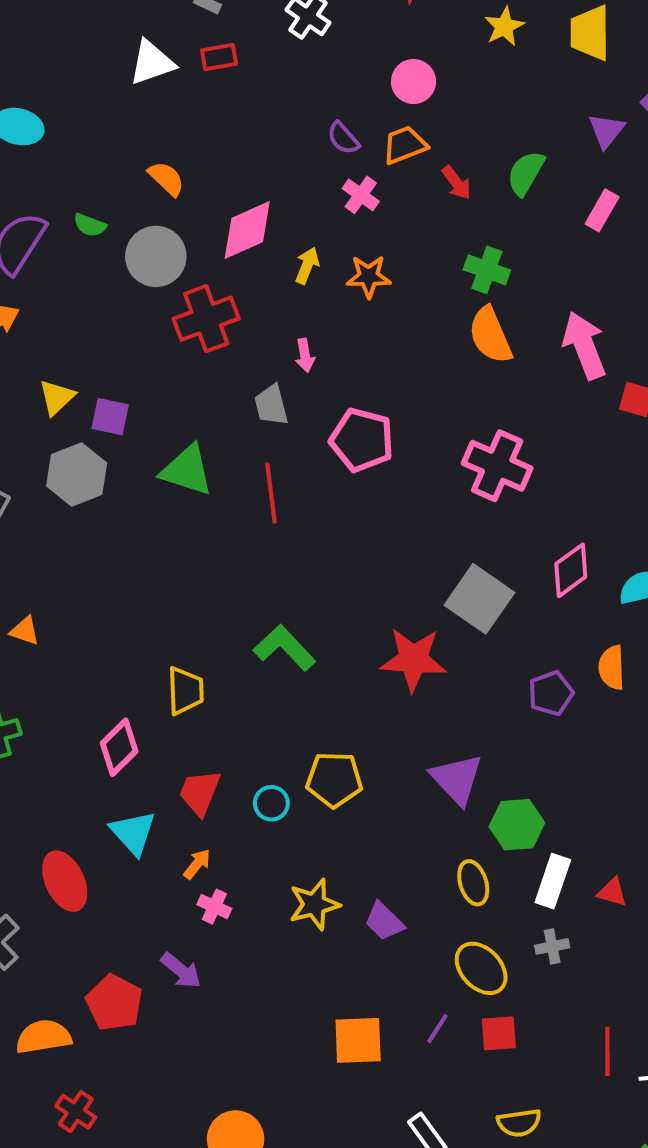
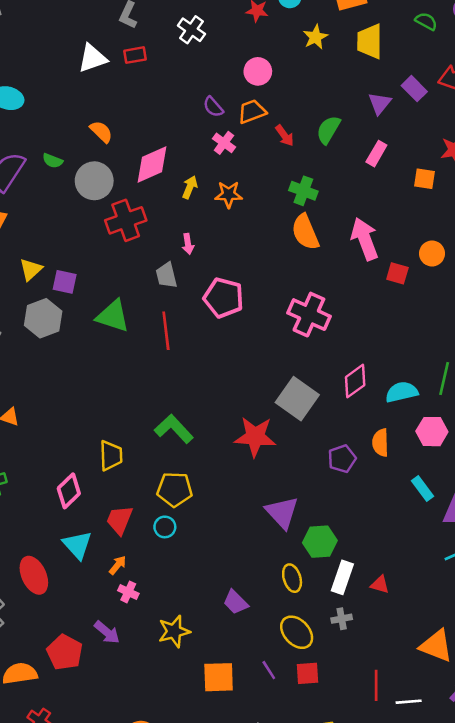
yellow pentagon: (334, 779) -> (175, 489), moved
yellow star: (314, 904) -> (174, 631), moved
purple line: (437, 1028) -> (269, 670), turned -66

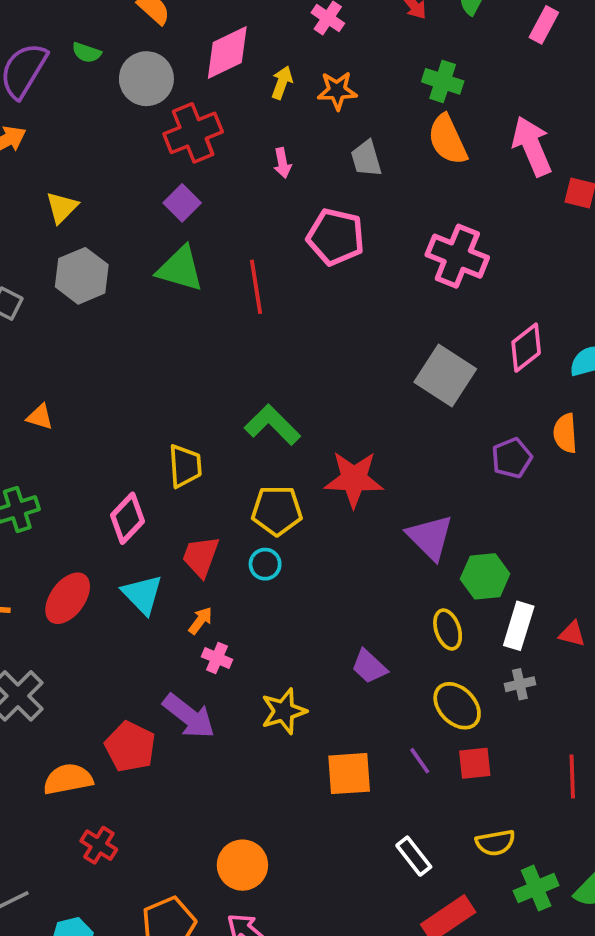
gray trapezoid: (166, 275) -> (366, 159), moved
purple square: (65, 282) -> (182, 203), moved, turned 35
red star: (255, 437) -> (354, 479), moved
red ellipse: (34, 575) -> (68, 598), moved, turned 63
purple arrow: (107, 632) -> (189, 716), size x1.4

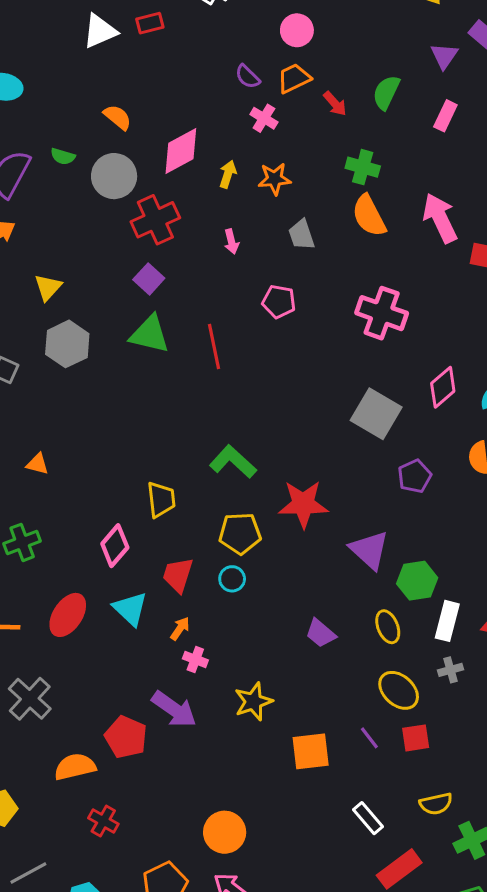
pink pentagon: (336, 237) -> (279, 302), size x0.7
purple pentagon: (512, 458) -> (415, 476), moved
purple trapezoid: (369, 667) -> (321, 633), moved

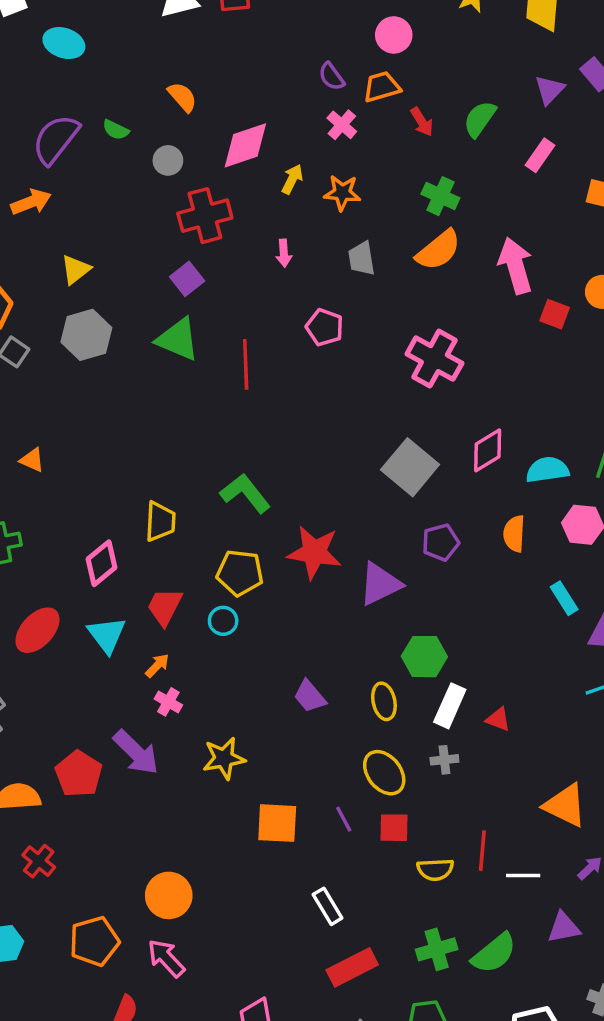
gray circle: (114, 176) -> (168, 160), size x0.6
orange semicircle: (369, 216) -> (438, 250), turned -111
purple triangle: (369, 550) -> (380, 584), moved, turned 42
yellow semicircle: (436, 804) -> (435, 869), moved

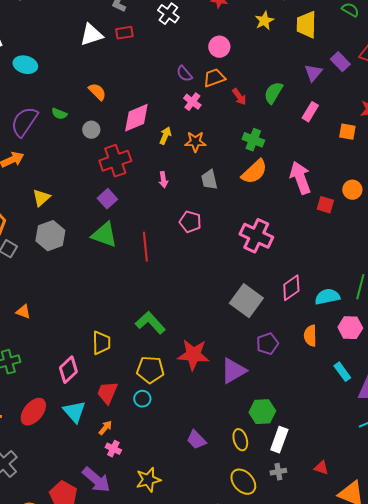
red triangle: (498, 719) -> (321, 468), moved

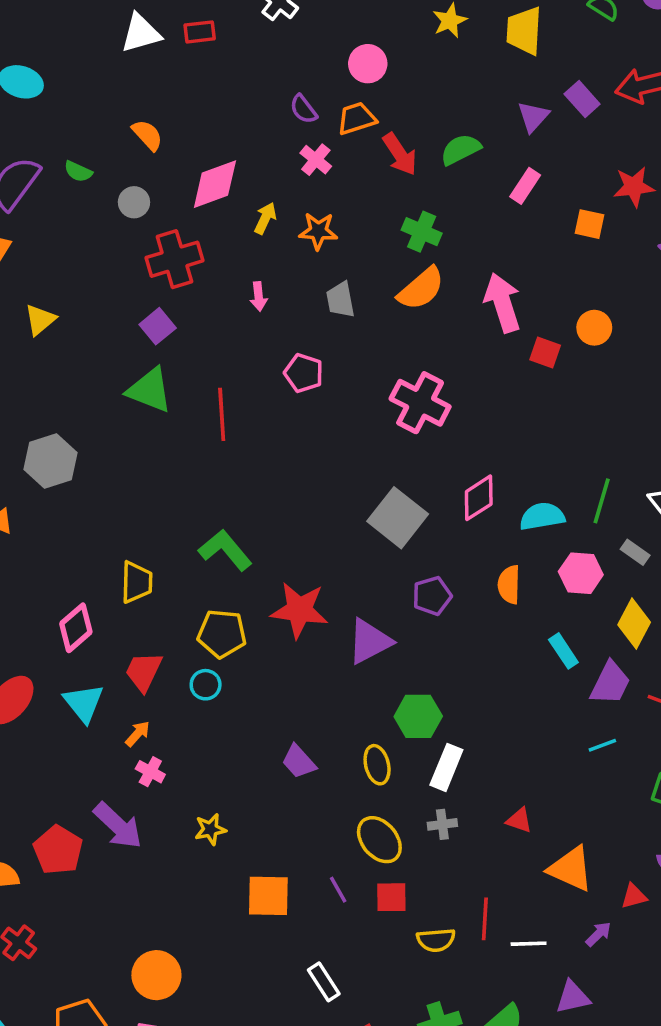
green semicircle: (273, 93) -> (461, 149), turned 30
red arrow: (239, 97) -> (400, 154), size x1.4
gray hexagon: (50, 236) -> (50, 461), moved
yellow star: (148, 480) -> (210, 829), size x0.7

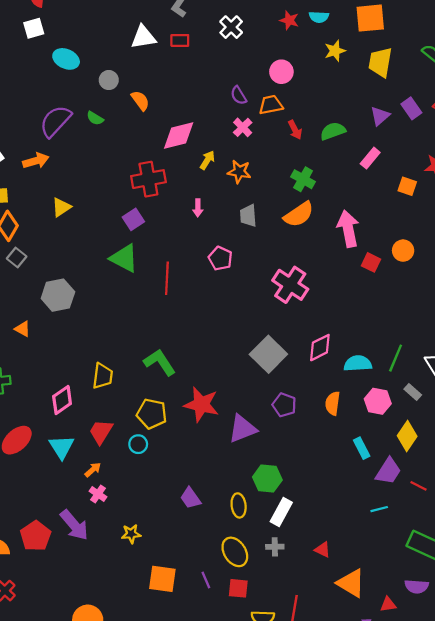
red arrow: (400, 154) -> (295, 130), size x0.7
gray circle: (134, 202) -> (109, 80), moved
purple pentagon: (432, 596) -> (284, 405), turned 30

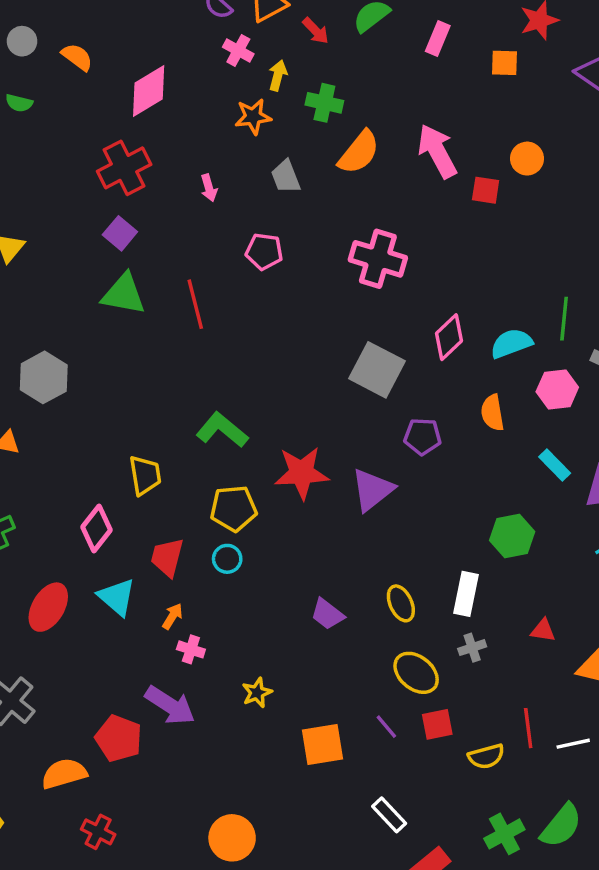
yellow arrow: (207, 160) -> (278, 75), moved
green cross: (303, 179) -> (324, 103), moved
green hexagon: (267, 478) -> (512, 536), moved

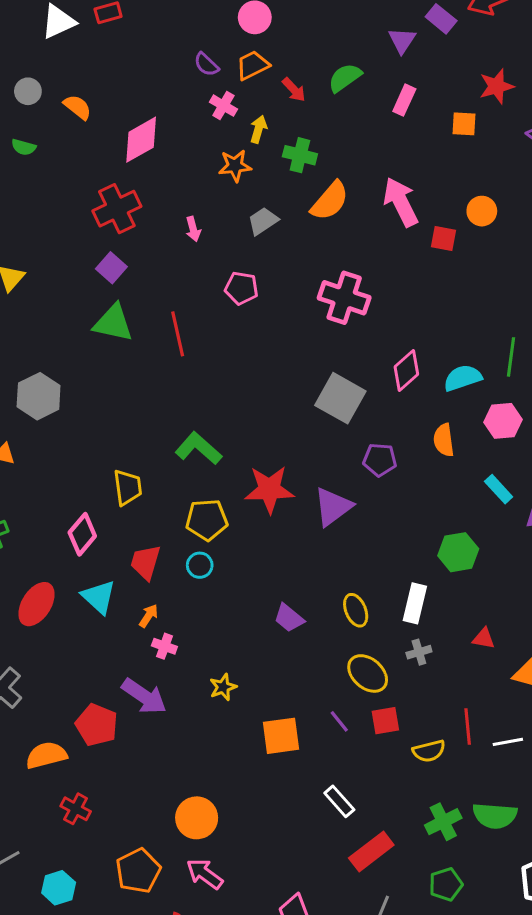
gray trapezoid: (286, 177) -> (263, 221), turned 76
green semicircle: (561, 826) -> (495, 816), turned 54

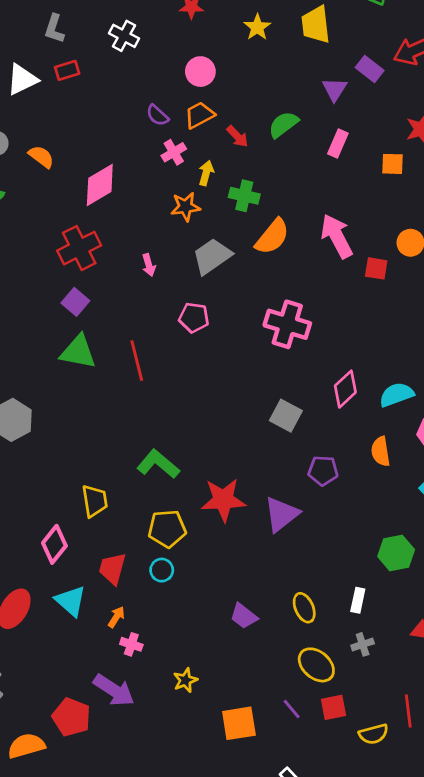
pink cross: (223, 106) -> (174, 152), turned 30
gray trapezoid: (263, 221) -> (212, 256), size x1.4
gray square: (340, 398) -> (286, 416), size x0.7
white rectangle: (415, 603) -> (358, 600), size x0.7

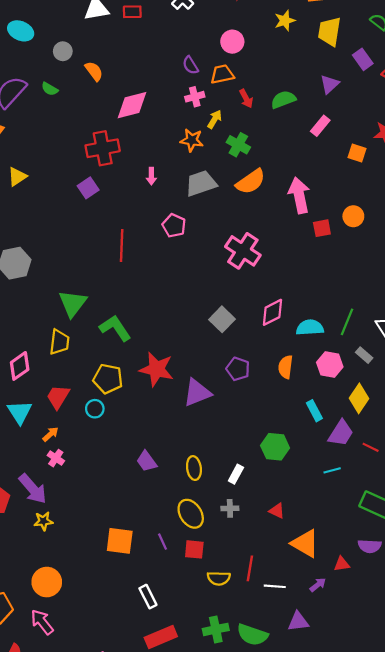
purple rectangle: (370, 69) -> (363, 59), moved
red square: (376, 268) -> (322, 228), turned -36
green triangle: (78, 352) -> (73, 303), moved, turned 40
yellow star: (185, 680) -> (43, 521), moved

